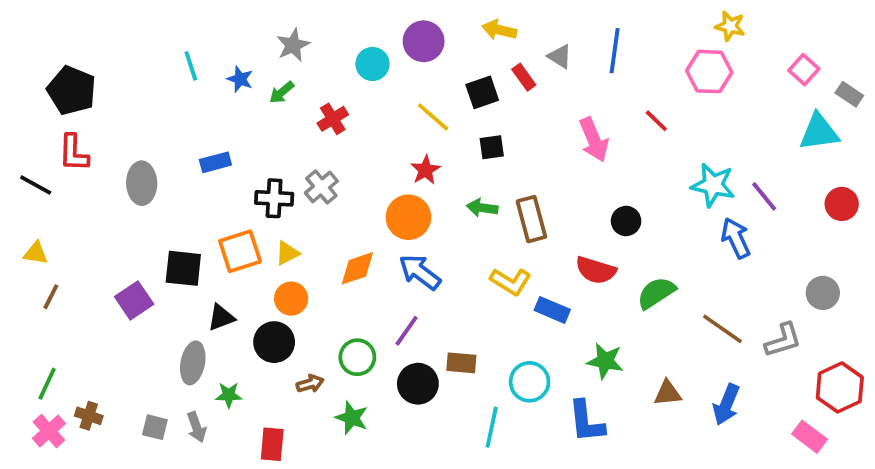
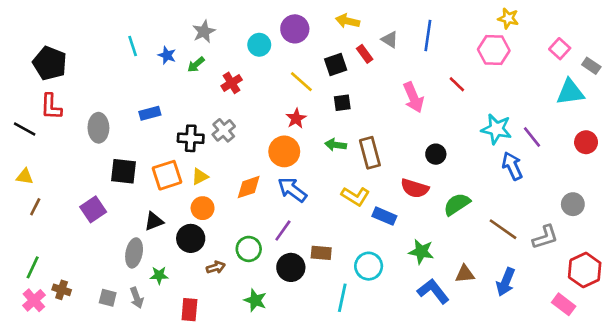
black square: (183, 268) -> (124, 171), moved
green star: (352, 418) -> (255, 300), moved
blue L-shape: (586, 422) -> (433, 291), moved, turned 148

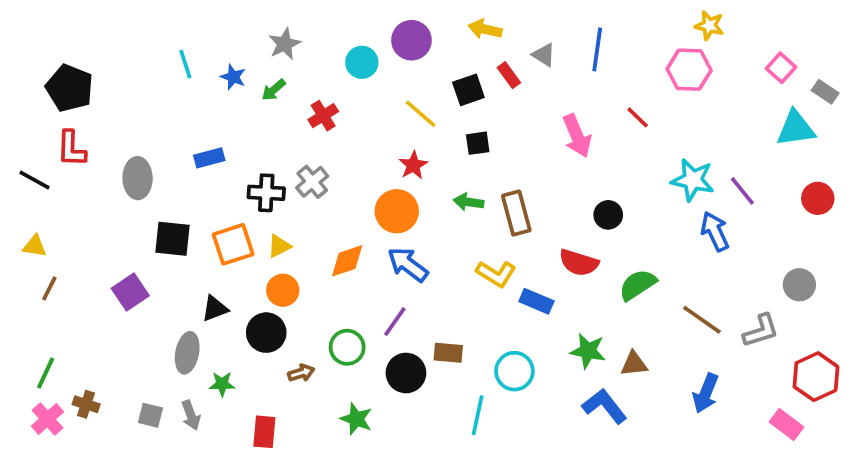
brown triangle: (465, 274) -> (634, 364), moved

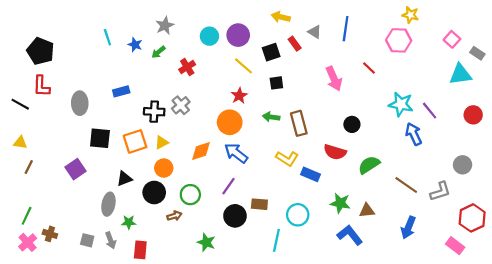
purple circle: (411, 40) -> (238, 35), moved
green circle: (347, 347) -> (190, 195), moved
red rectangle: (264, 432) -> (140, 250), moved

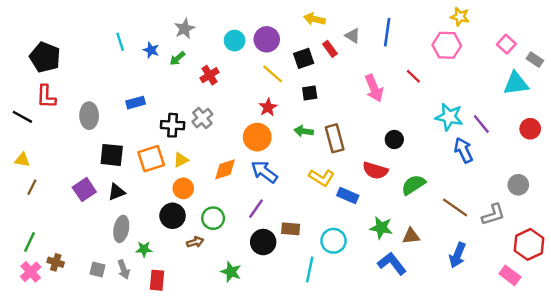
black triangle: (124, 179) -> (117, 192), moved

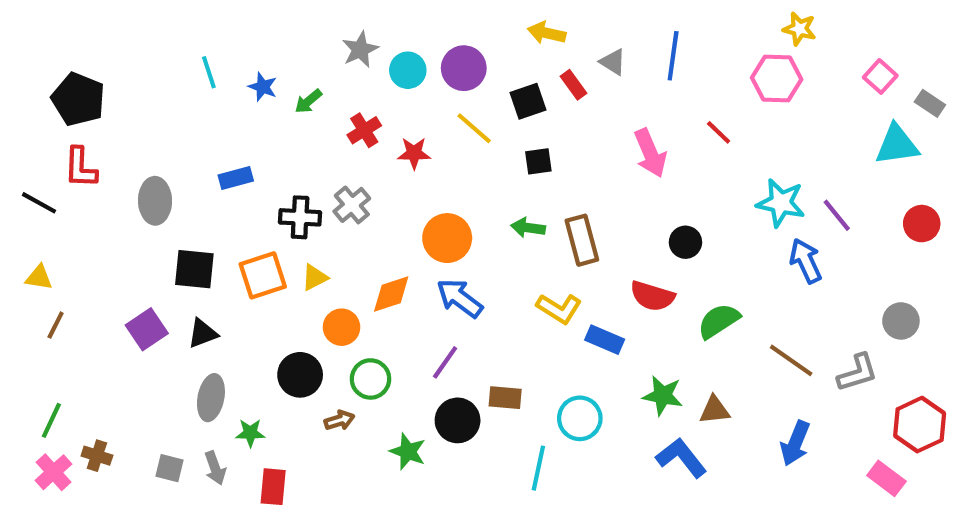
gray star: (184, 29) -> (360, 49), moved
red star: (268, 107) -> (414, 153), moved, turned 30
orange circle: (183, 188) -> (341, 327), moved
green star: (231, 272) -> (408, 451), moved

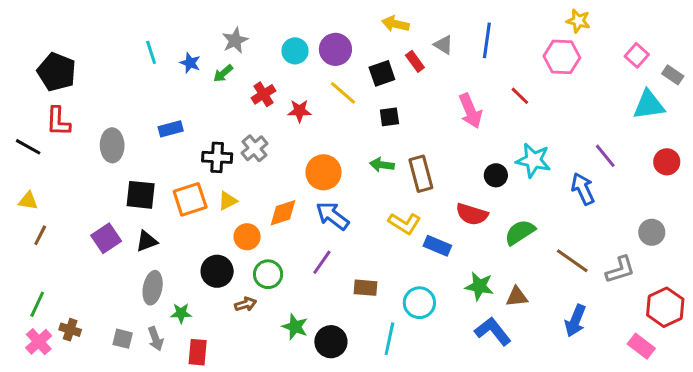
gray star: (360, 49) -> (235, 40), moved
cyan star: (781, 203) -> (533, 160), moved
black circle: (458, 420) -> (331, 342), moved

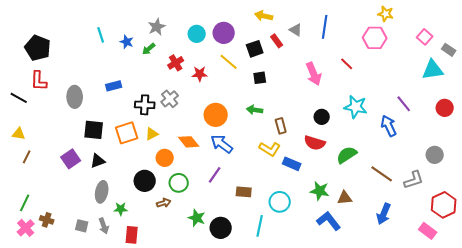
brown rectangle: (421, 174) -> (281, 126), moved, size x0.7
black circle: (496, 175) -> (322, 117), moved
orange diamond: (283, 213) -> (189, 142), turned 70

